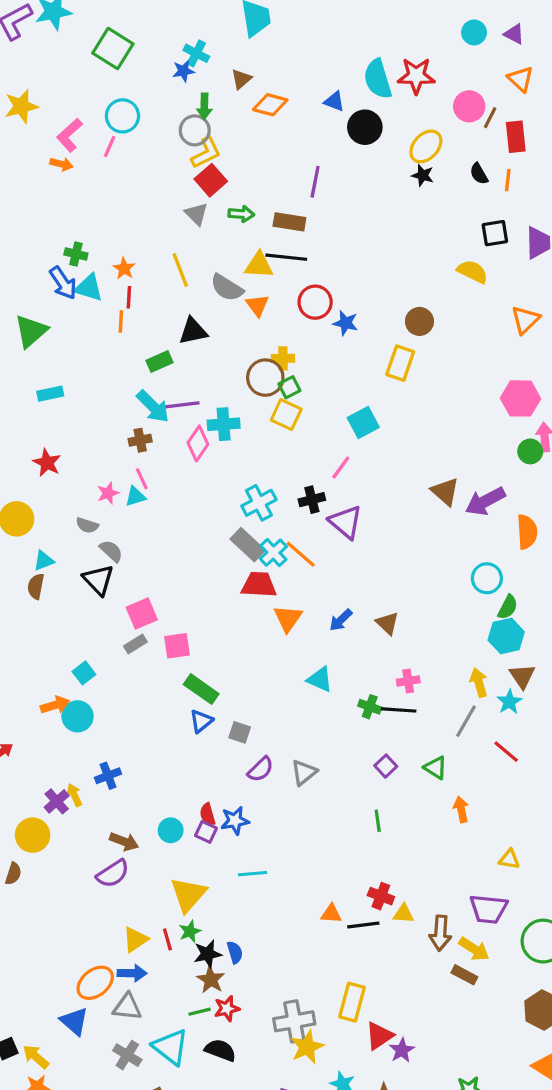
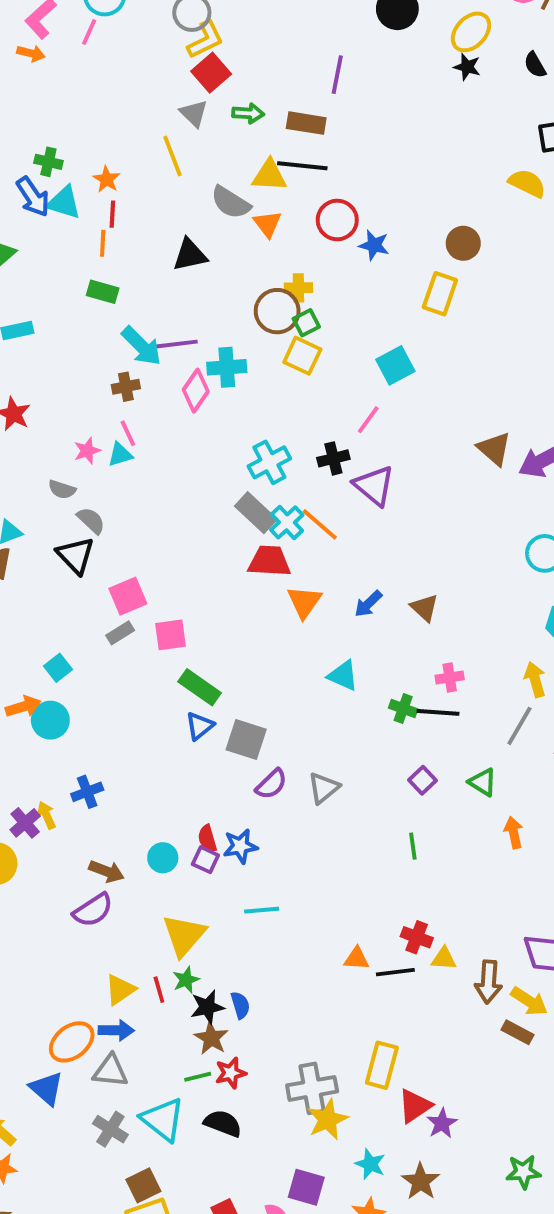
yellow line: (180, 270) -> (172, 156), moved
green rectangle: (159, 362) -> (103, 292), moved, turned 40
gray square: (240, 732) -> (246, 740), size x1.5

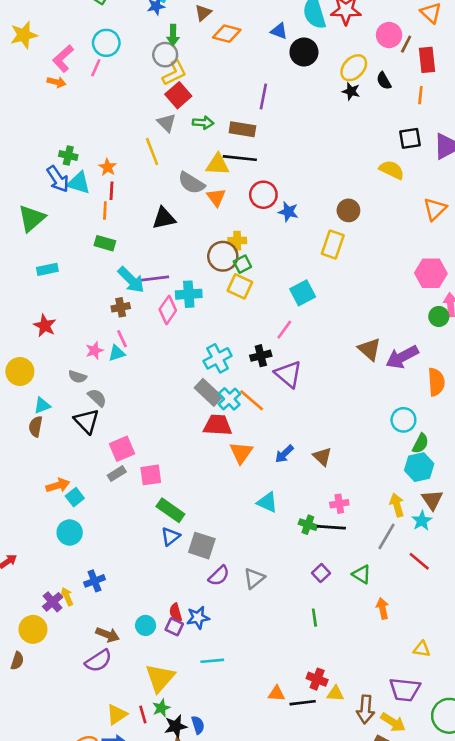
black semicircle: (535, 65) -> (384, 81), moved
orange arrow: (23, 707) -> (58, 485), moved

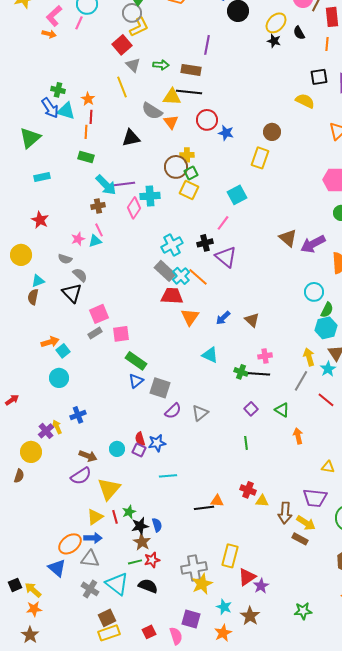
red square: (178, 95) -> (122, 45), moved
yellow triangle: (160, 678) -> (109, 489), moved
black line: (303, 703) -> (204, 508), moved

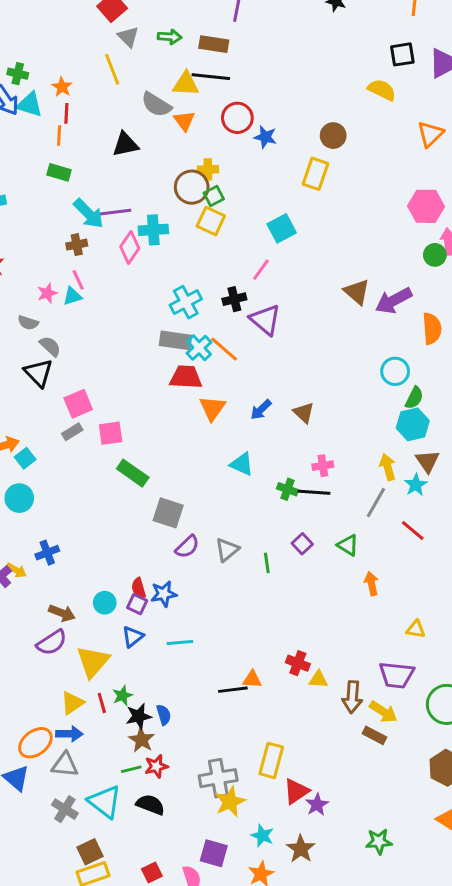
gray rectangle: (165, 271) -> (175, 340), turned -35
blue triangle: (136, 381) -> (133, 637), moved
yellow arrow: (57, 427) -> (16, 570), turned 144
green line: (246, 443) -> (267, 563), moved

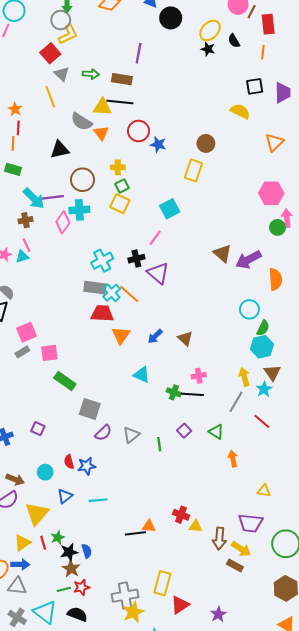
brown circle: (192, 187) -> (83, 180), moved
purple square: (137, 604) -> (38, 429), moved
purple star: (317, 805) -> (218, 614), moved

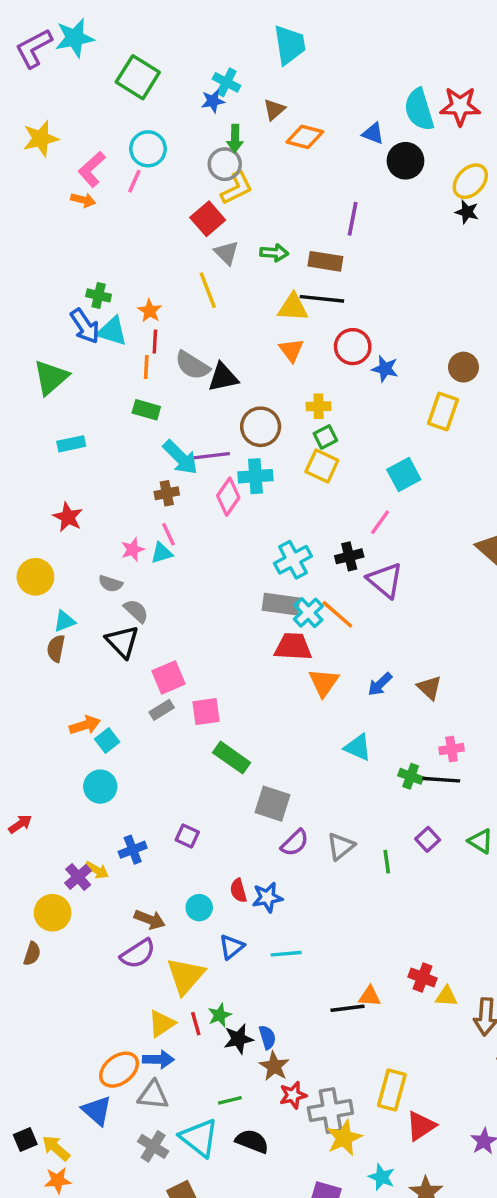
gray semicircle: (81, 122) -> (192, 365), moved
brown star: (71, 569) -> (274, 1066), moved
red star: (81, 587) -> (293, 1095), moved

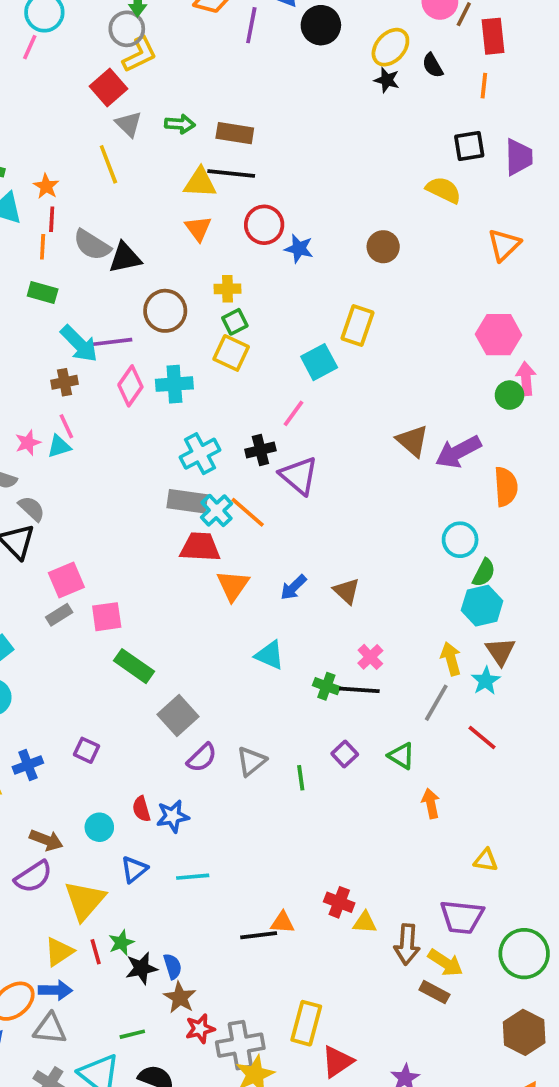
purple line: (353, 219) -> (251, 25), moved
yellow rectangle: (443, 411) -> (358, 325), moved
cyan cross: (255, 476) -> (174, 384), moved
pink cross: (452, 749) -> (370, 657), turned -35
gray square: (272, 804) -> (178, 716), turned 30

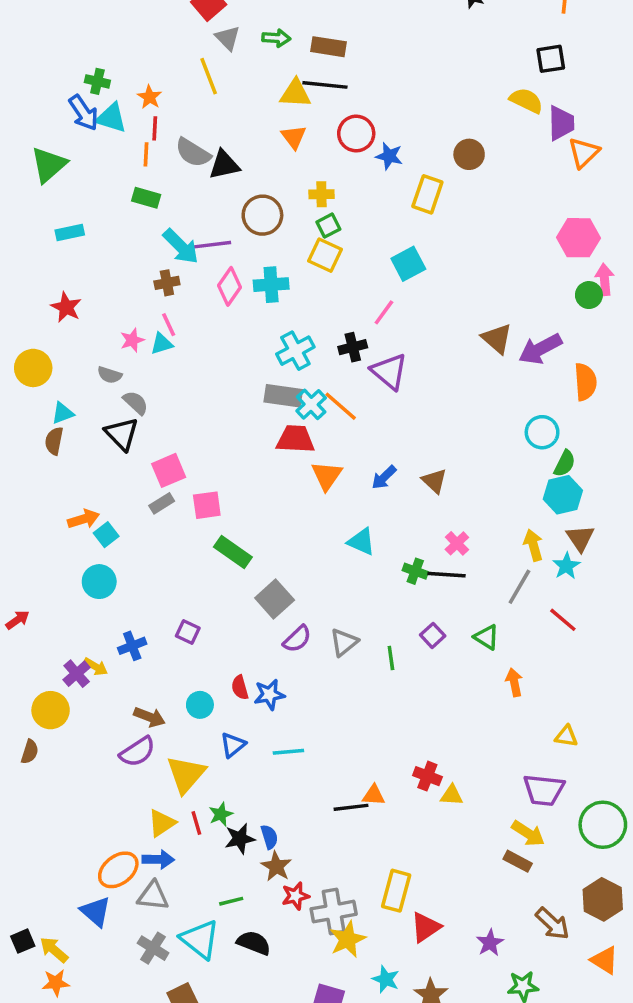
purple trapezoid: (519, 157) -> (561, 123), moved
yellow rectangle: (358, 325) -> (427, 194), moved
brown arrow: (407, 944) -> (552, 924), moved, turned -51

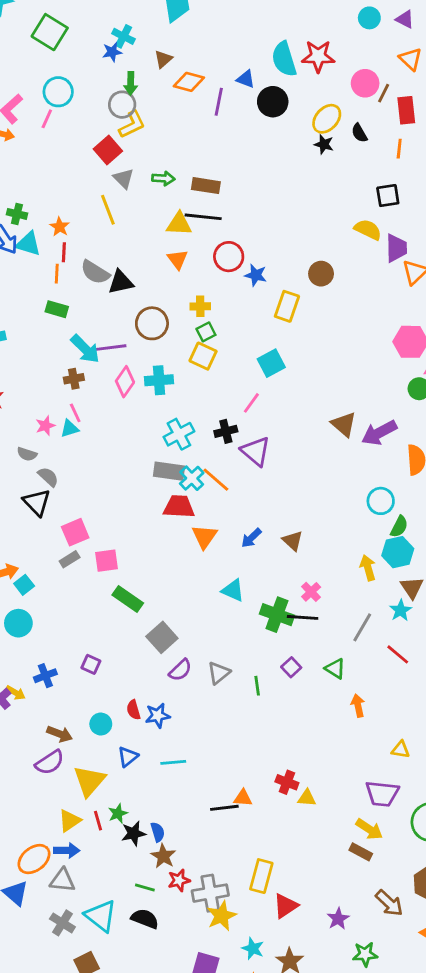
yellow arrow: (533, 545) -> (368, 568), moved
green cross: (415, 571) -> (277, 615), size x1.6
green line: (231, 901) -> (145, 887), moved, turned 30

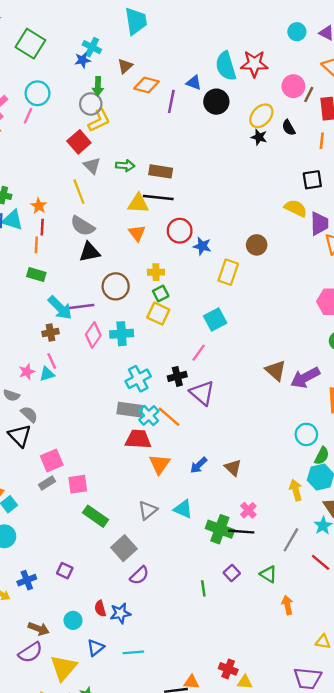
gray semicircle: (95, 272) -> (82, 226), moved
gray triangle: (219, 673) -> (148, 510), moved

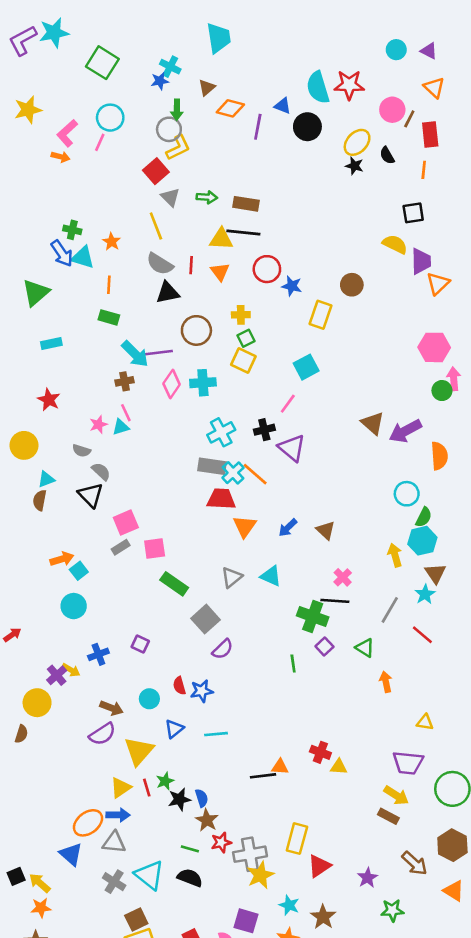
red line: (42, 227) -> (191, 265), moved
green cross: (220, 529) -> (313, 616), moved

